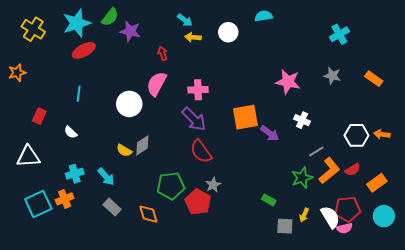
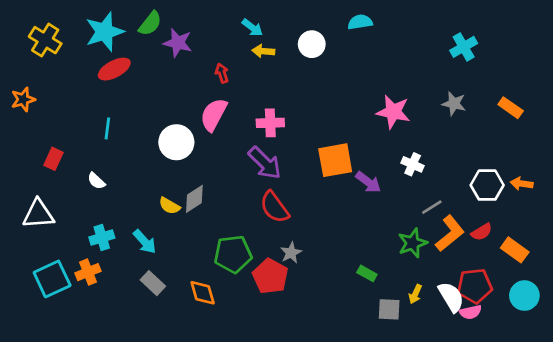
orange rectangle: (377, 183) -> (515, 250), turned 72

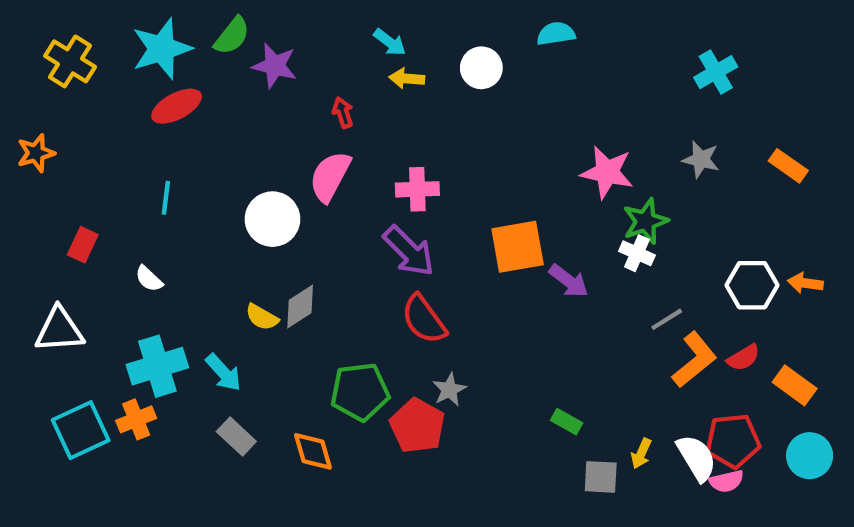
cyan cross: (102, 238) -> (157, 366), size x1.5
green star: (413, 243) -> (645, 221), moved

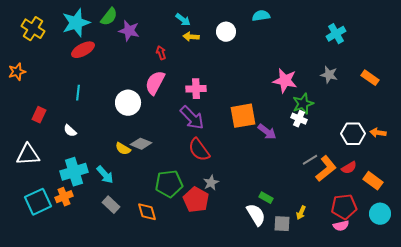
gray diamond: (300, 306) -> (141, 144), turned 55
gray line: (667, 319) -> (310, 160), moved
white semicircle: (697, 458) -> (256, 215), moved

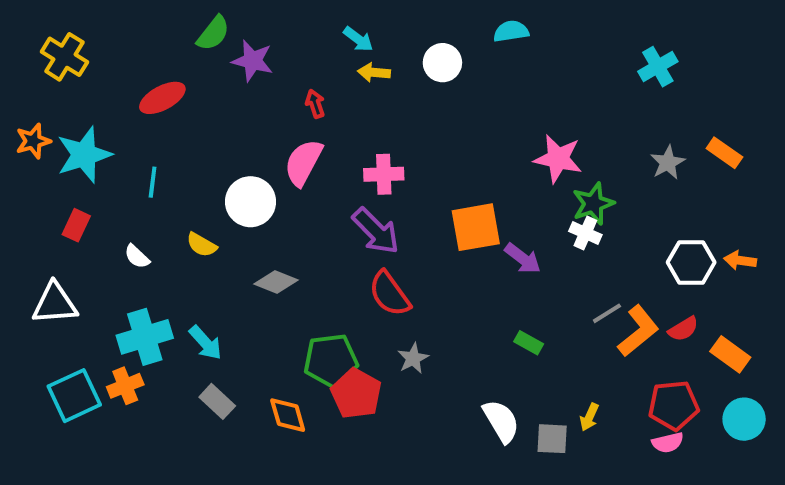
cyan star: (76, 23) -> (84, 155), moved
gray star: (329, 75) -> (668, 163), moved, turned 30
yellow semicircle: (123, 149) -> (202, 245), moved
green rectangle: (266, 198) -> (529, 343), moved
red pentagon: (196, 200) -> (356, 394), moved

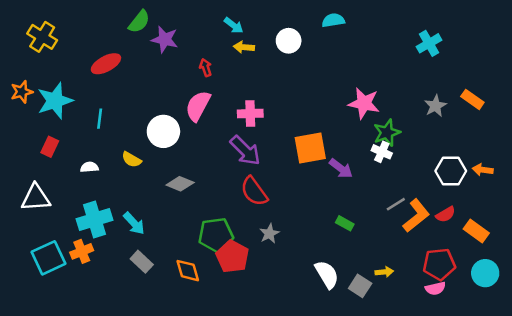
white semicircle: (137, 257) -> (89, 167), turned 132
yellow arrow: (589, 417) -> (384, 272), turned -120
gray square: (552, 439) -> (360, 286), turned 30

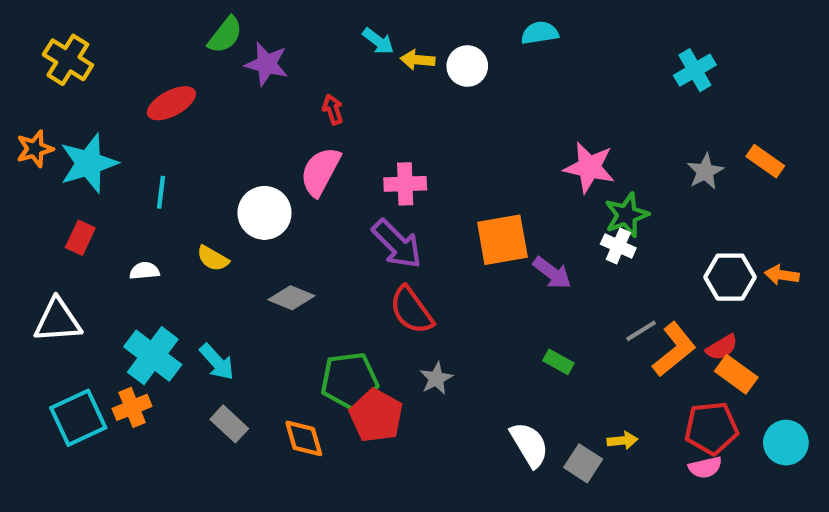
yellow arrow: (244, 47) -> (418, 60), moved
cyan cross: (94, 220) -> (153, 356), turned -36
orange rectangle: (476, 231) -> (736, 374), moved

